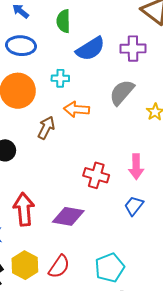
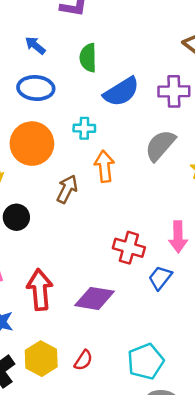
orange arrow: (77, 109) -> (104, 166), turned 80
blue trapezoid: (134, 206) -> (160, 278), moved
red semicircle: (59, 267) -> (83, 360), size x0.7

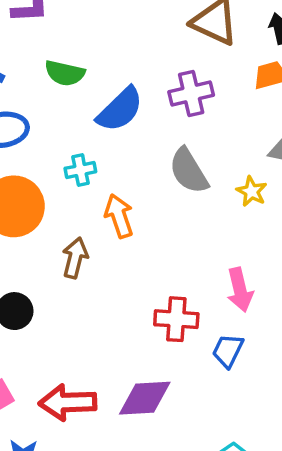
green semicircle: (88, 58) -> (65, 73), turned -64
gray semicircle: (160, 145) -> (189, 171), turned -60
red arrow: (40, 290) -> (68, 402), turned -75

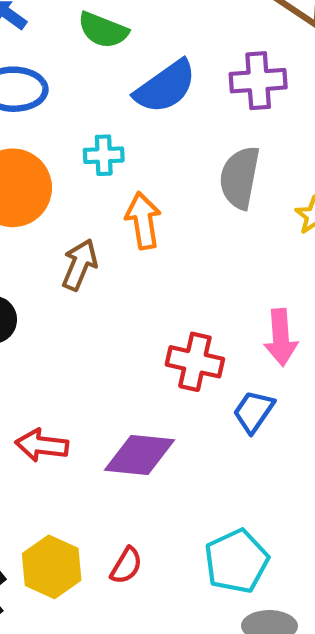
gray semicircle: (189, 171) -> (240, 178), turned 33
red arrow: (68, 402) -> (42, 445), size x0.7

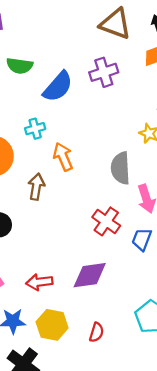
gray semicircle: (240, 178) -> (121, 168), moved
red cross: (195, 362) -> (106, 221), turned 36
yellow hexagon: (52, 567) -> (52, 325), moved

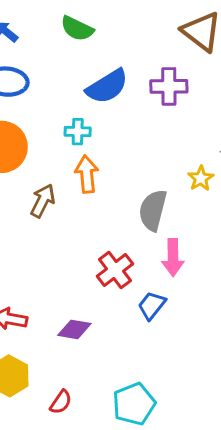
green semicircle: (20, 66) -> (77, 29), moved
cyan cross: (35, 129) -> (78, 132), moved
purple diamond: (90, 275) -> (74, 329), size x0.7

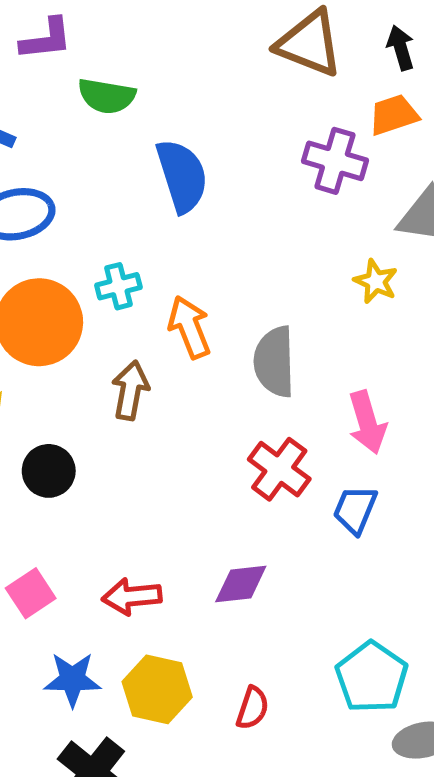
blue semicircle: (107, 86) -> (182, 176), turned -60
purple cross: (169, 86) -> (335, 161), moved, turned 33
cyan cross: (78, 132) -> (118, 286), moved
gray semicircle: (153, 210) -> (274, 362), moved

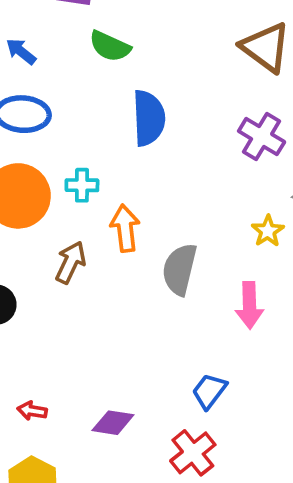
pink arrow: (367, 422) -> (249, 305), moved
red cross: (279, 469) -> (193, 453), moved
red arrow: (132, 596) -> (32, 411), size x0.7

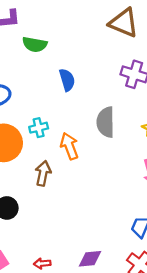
blue semicircle: (149, 118) -> (67, 80), size x0.7
gray semicircle: (180, 269) -> (106, 122), moved

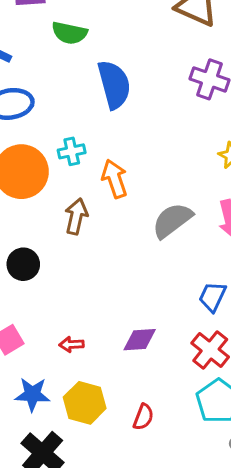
blue semicircle: (67, 80) -> (114, 85), size x1.5
gray semicircle: (106, 122) -> (172, 220), moved, turned 52

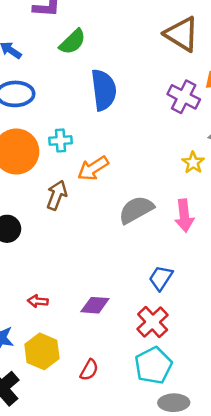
green semicircle: (69, 33) -> (73, 42), turned -64
orange arrow: (115, 179) -> (93, 168), turned -112

